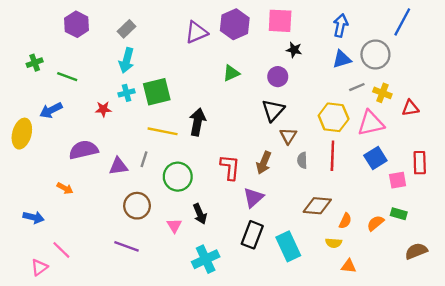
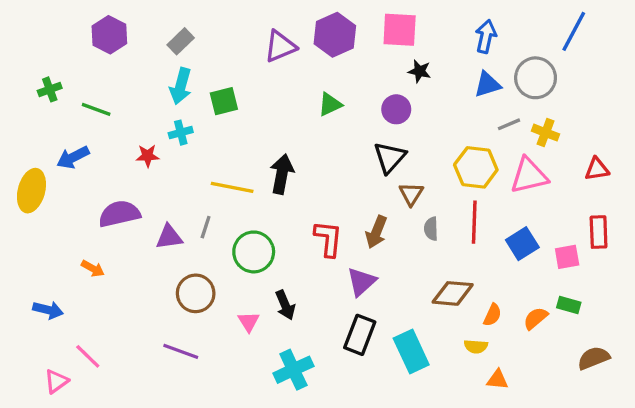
green square: (157, 92) -> (224, 101), moved, size x0.7
red triangle: (410, 108) -> (597, 169), moved
blue square: (375, 158) -> (522, 244), moved

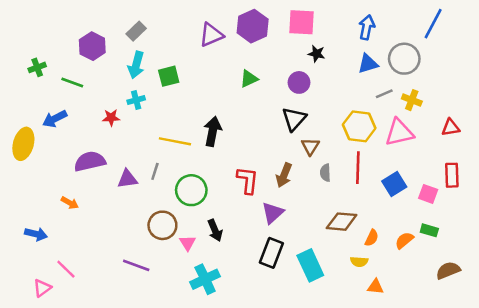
purple hexagon: (109, 35) -> (92, 46), moved
pink square: (567, 257) -> (428, 194), turned 30
brown circle: (196, 293) -> (162, 225), moved
cyan cross: (293, 370) -> (205, 279), moved

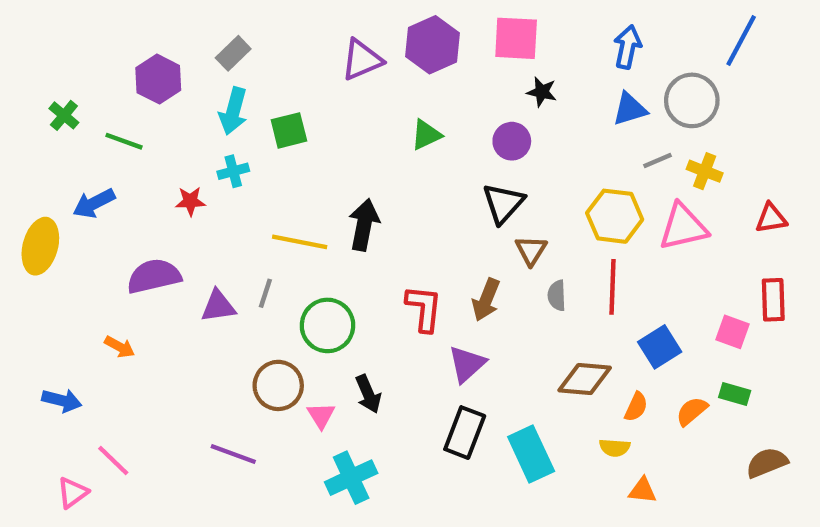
green cross: (37, 67) -> (64, 115), turned -30
blue square: (394, 184) -> (660, 347), moved

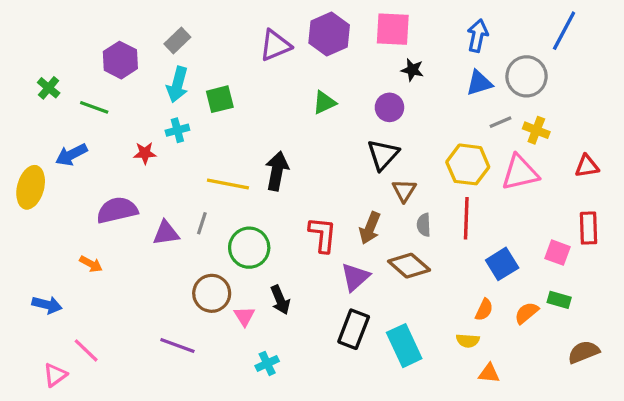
brown diamond: (585, 379) -> (409, 266), moved, turned 36
cyan cross: (351, 478) -> (267, 363), size x0.6

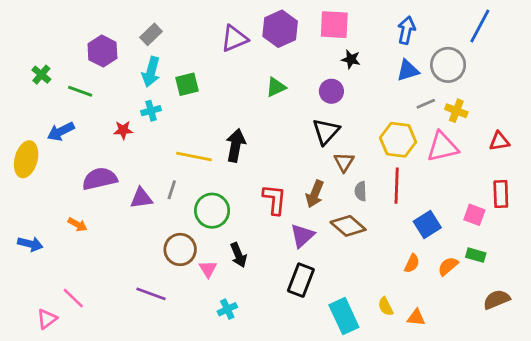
blue arrow: (47, 305) -> (30, 244), moved
yellow semicircle: (468, 341) -> (386, 306), moved, turned 60
cyan rectangle: (404, 346) -> (344, 316), moved

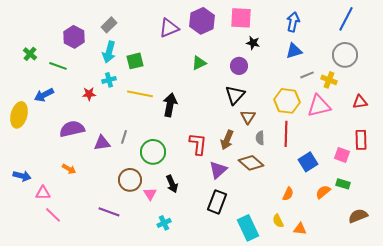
gray circle: (448, 65) -> (345, 55), moved
yellow line: (194, 156) -> (140, 94), moved
orange arrow: (77, 225) -> (69, 169), moved
orange semicircle: (412, 263) -> (288, 194), moved
pink triangle: (47, 319) -> (43, 193), moved, turned 35

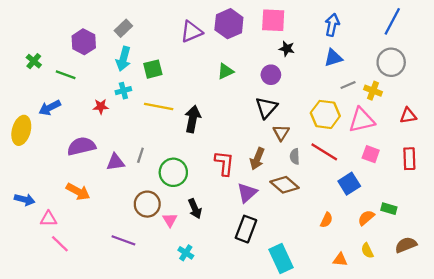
red line: (286, 134) -> (324, 152), turned -60
pink square: (342, 155) -> (371, 154), moved
orange arrow: (69, 169) -> (78, 192), size x1.5
yellow semicircle: (278, 221) -> (367, 251), moved
cyan cross: (164, 223) -> (186, 253), turned -32

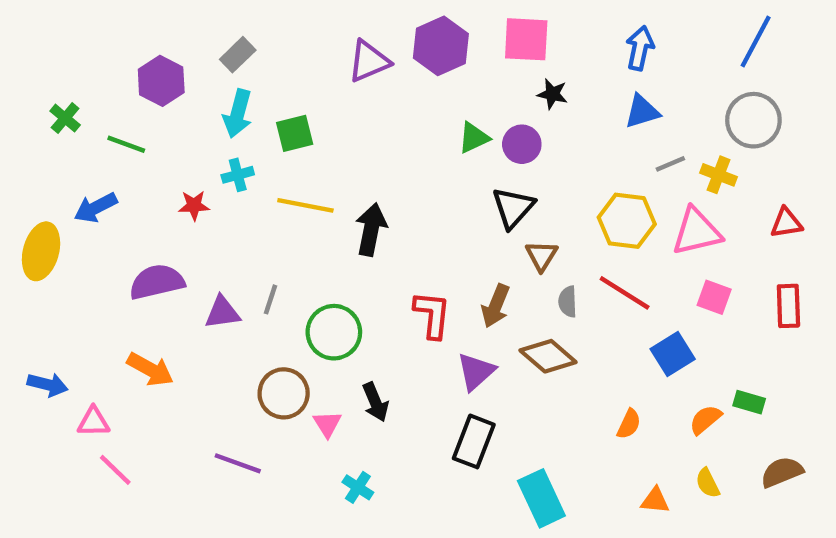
green triangle: (226, 71) -> (474, 138), moved

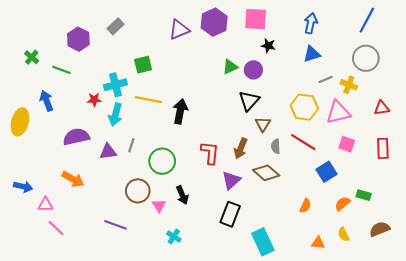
cyan arrow: (238, 114) -> (115, 114), moved
cyan cross: (238, 175) -> (115, 85), size x1.5
blue arrow: (96, 208) -> (47, 101), turned 96

